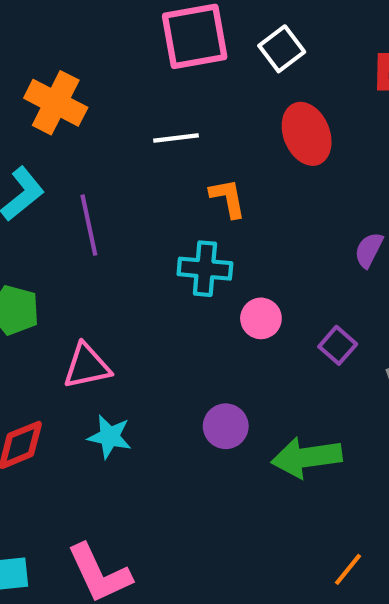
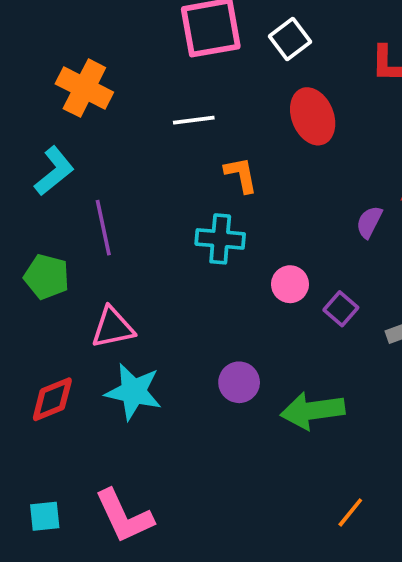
purple line: (89, 225) -> (103, 228), moved
pink circle: (261, 318) -> (290, 284), moved
cyan star: (110, 437) -> (133, 392), size x1.4

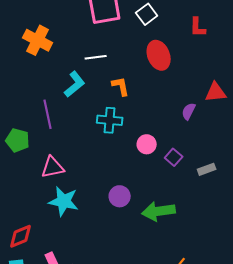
cyan L-shape: (54, 171) -> (75, 84), moved
red diamond: (52, 399) -> (21, 236), moved

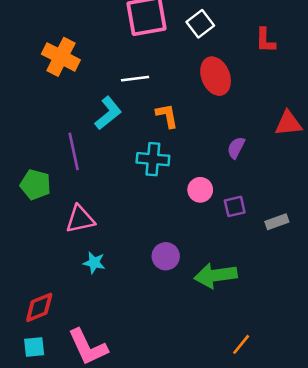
purple semicircle: (189, 111) -> (236, 148), moved
purple square: (174, 157) -> (235, 206), turned 36
cyan star: (64, 201) -> (94, 263), size x0.6

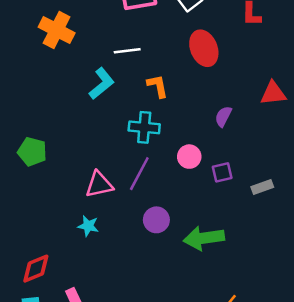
purple line: (74, 151) -> (139, 174), moved, turned 40
pink triangle: (80, 219) -> (99, 185), moved

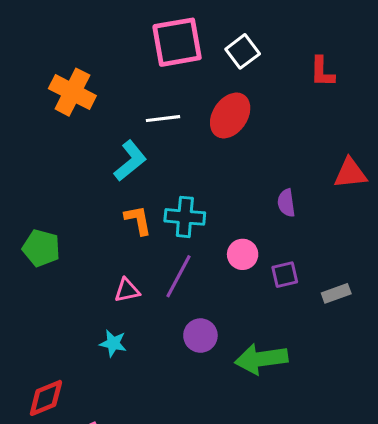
red ellipse: (204, 48) -> (230, 115), moved, turned 56
orange L-shape: (158, 86) -> (138, 220), moved
purple semicircle: (223, 116) -> (286, 203), turned -35
pink triangle: (99, 185) -> (127, 290), size x0.7

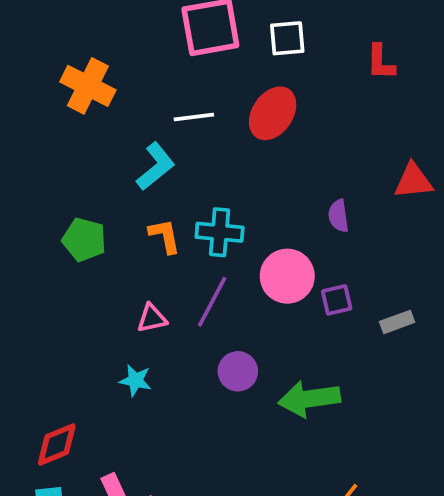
white square: (243, 51) -> (287, 38), turned 32
green pentagon: (41, 248) -> (84, 240), moved
pink circle: (243, 254) -> (287, 276), size x1.5

